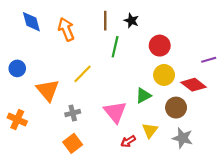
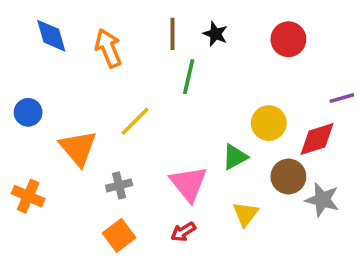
red circle: (160, 46) -> (288, 39), moved
red diamond: (193, 85) -> (317, 139), turned -55
gray star: (183, 138) -> (322, 200), moved
red arrow: (128, 141) -> (183, 232), moved

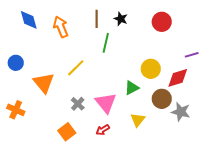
gray cross: (119, 185) -> (78, 104), moved, turned -32

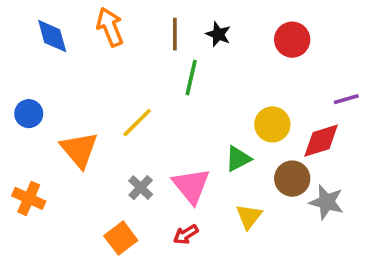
orange arrow: (61, 27) -> (110, 27), moved

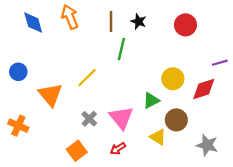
brown circle: (292, 179) -> (176, 120), moved
gray star: (326, 202) -> (207, 145), moved
yellow triangle: (249, 216) -> (158, 137), turned -36

